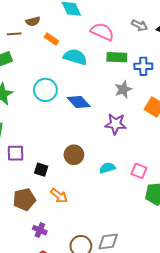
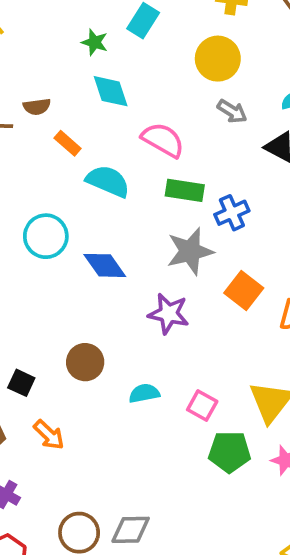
gray arrow: (140, 25) -> (232, 111), moved
blue cross: (143, 66) -> (232, 213), turned -30
gray star: (123, 89) -> (190, 251), size x1.4

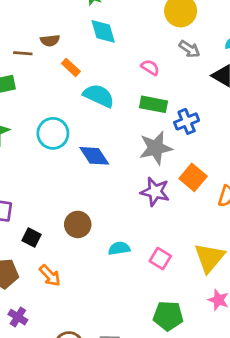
pink semicircle: (163, 140) -> (150, 67), moved, size x0.6
purple star: (169, 314) -> (155, 192), moved
green pentagon: (230, 452) -> (168, 316), moved

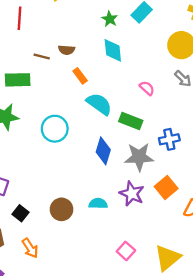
green rectangle: (154, 104) -> (131, 121), moved
blue diamond: (94, 156) -> (103, 151), moved, turned 40
cyan semicircle: (119, 248) -> (98, 204), moved

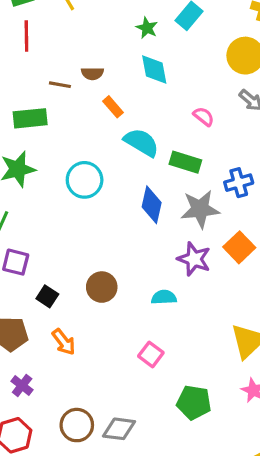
cyan semicircle: (98, 204) -> (164, 297), moved
pink square: (126, 251) -> (151, 354), moved

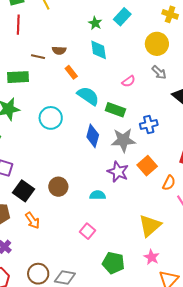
pink semicircle: (204, 116) -> (128, 81), turned 104
black square: (47, 296) -> (23, 191), size x1.5

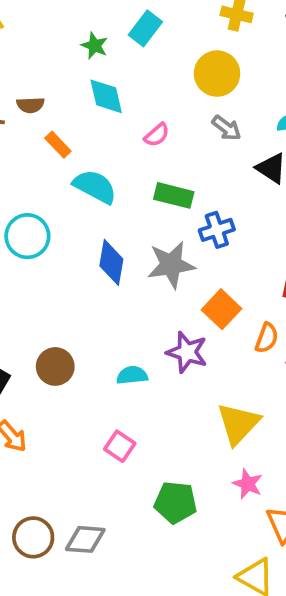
pink semicircle: (128, 81) -> (157, 135), moved
green rectangle: (115, 110) -> (174, 195), moved
purple star: (118, 172) -> (187, 352), moved

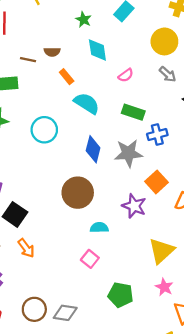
green star: (95, 46) -> (84, 20), moved
brown circle: (55, 366) -> (78, 193), moved, size x1.4
cyan semicircle: (132, 375) -> (99, 228), moved

